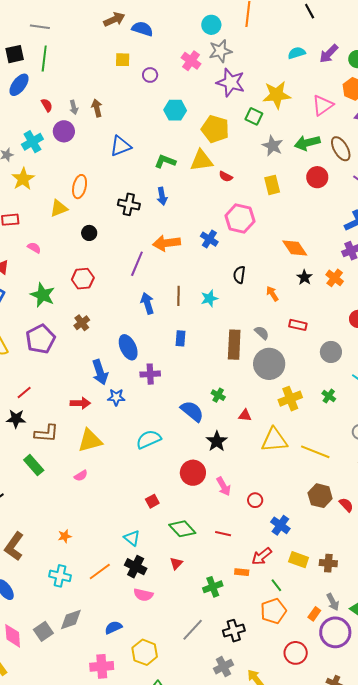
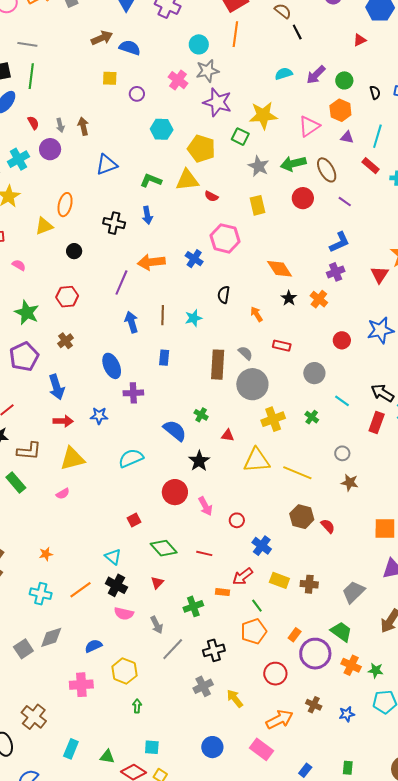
blue arrow: (100, 372) -> (56, 387), moved
gray arrow: (333, 602) -> (157, 625), moved

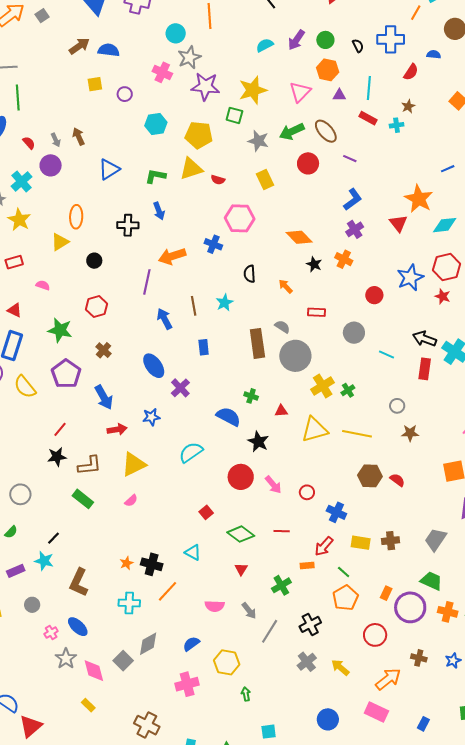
purple cross: (133, 393) -> (180, 388), turned -30
green cross: (312, 417) -> (348, 390), moved, turned 32
black cross: (116, 585) -> (152, 564), moved

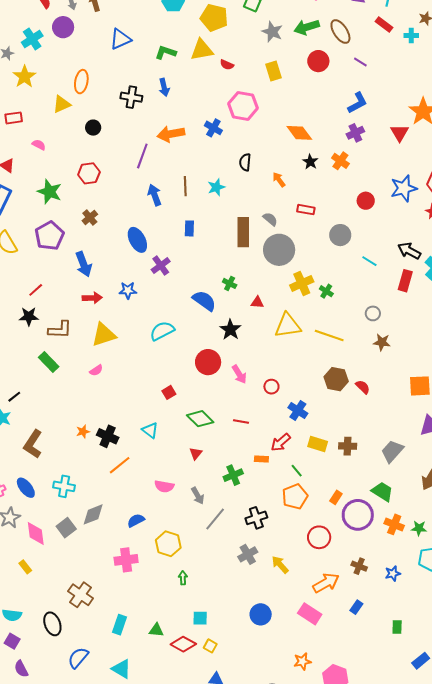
green cross: (348, 390) -> (326, 291), turned -32
cyan cross: (129, 603) -> (64, 486), moved
blue rectangle: (423, 724) -> (356, 607), moved

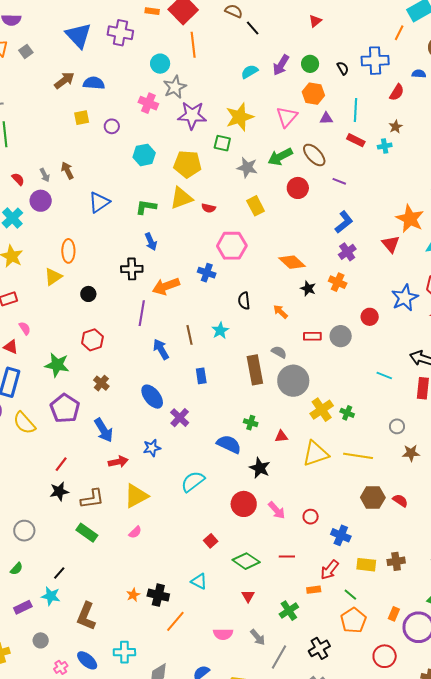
black cross: (131, 97) -> (132, 269), moved
pink semicircle: (39, 145) -> (25, 328), moved, turned 40
gray circle: (340, 235) -> (341, 336), moved

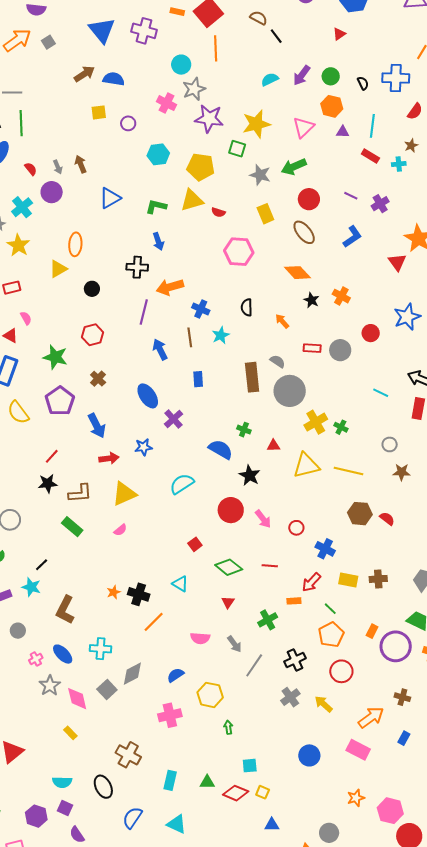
brown ellipse: (314, 155) -> (304, 232), moved
purple cross: (347, 252) -> (380, 204), moved
blue cross: (207, 273) -> (201, 309), moved
red circle: (385, 656) -> (341, 671), moved

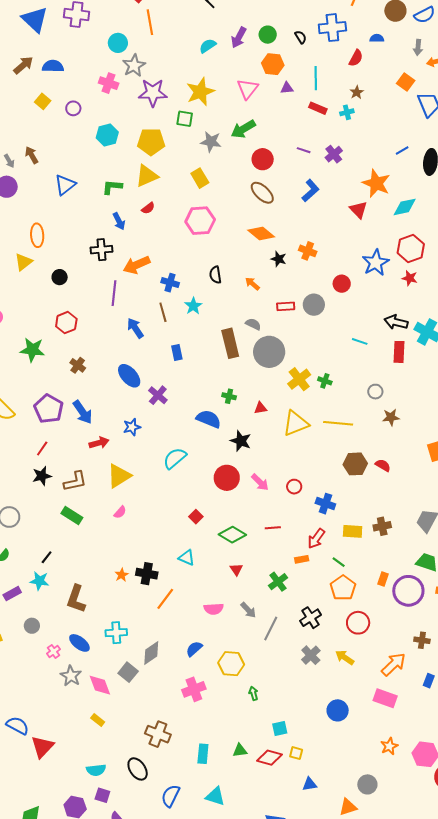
yellow square: (99, 112) -> (43, 101), turned -35
red semicircle: (218, 212) -> (148, 208), moved, turned -48
yellow rectangle: (265, 214) -> (200, 178), moved
purple pentagon: (60, 401) -> (49, 409), moved

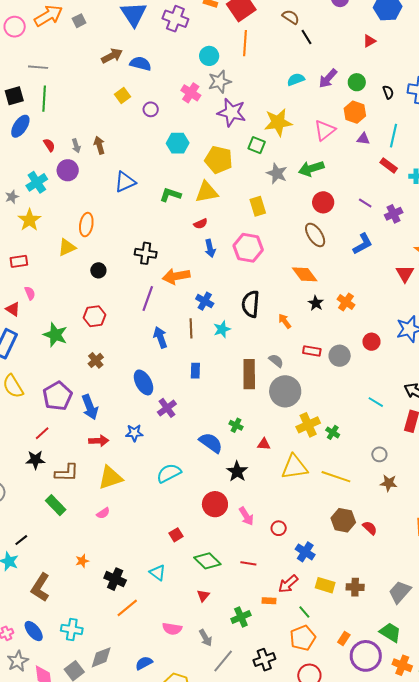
blue arrow: (119, 221) -> (210, 248), moved
black semicircle: (215, 275) -> (251, 304), size x1.5
orange star: (122, 575) -> (82, 561), moved

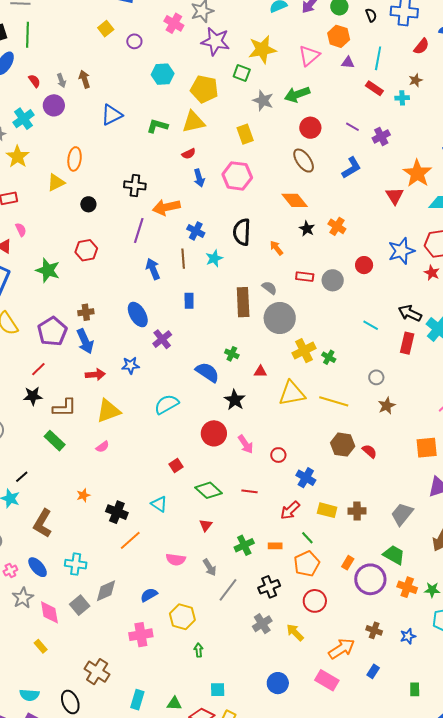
brown cross: (96, 360) -> (86, 312), moved, turned 35
brown star: (389, 483) -> (387, 406), turned -30
orange rectangle: (269, 601) -> (275, 546), moved

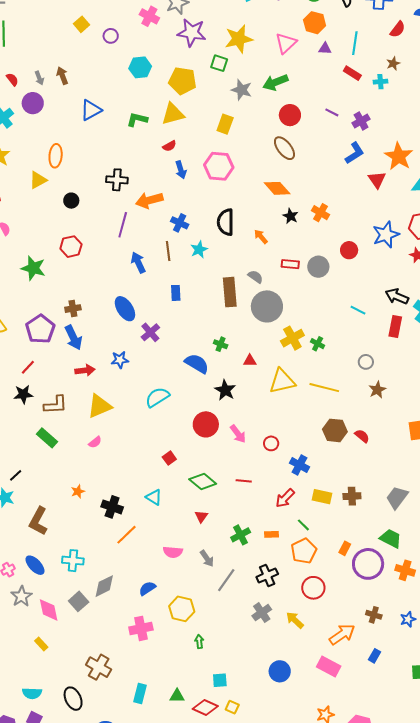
yellow rectangle: (245, 134) -> (225, 124), turned 42
blue L-shape: (351, 168) -> (355, 153), moved

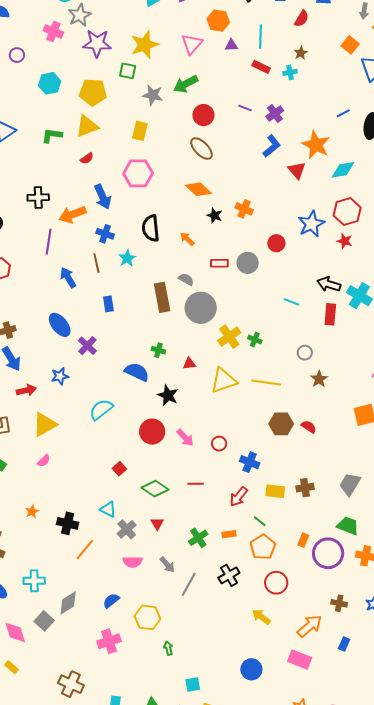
blue arrow: (181, 170) -> (103, 197), moved, size x1.4
gray cross: (262, 613) -> (127, 529), moved

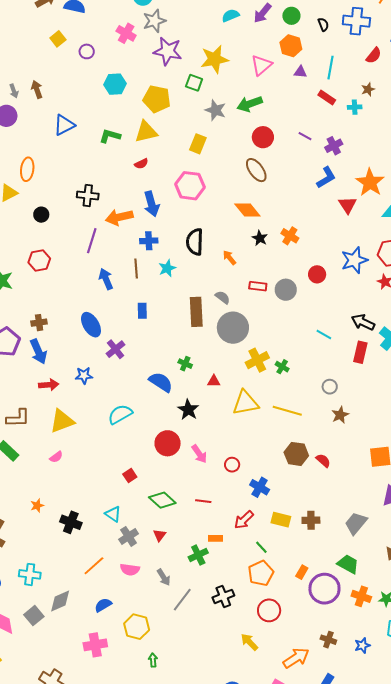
blue cross: (105, 234) -> (149, 241), turned -30
orange rectangle: (229, 534) -> (216, 538), moved
orange line: (85, 549) -> (94, 566), moved

